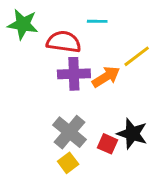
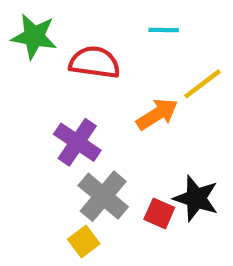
cyan line: (97, 21) -> (164, 30), moved
purple cross: (74, 74) -> (77, 142), moved, turned 36
yellow square: (68, 163) -> (84, 241), moved

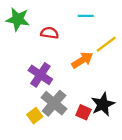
red semicircle: (95, 62) -> (49, 33), size x0.7
black star: (196, 198) -> (103, 104), turned 30
yellow square: (84, 241) -> (35, 116), moved

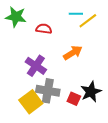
yellow line: (106, 44) -> (88, 21), moved
gray cross: (54, 103) -> (48, 91), turned -30
yellow square: (35, 116) -> (31, 102), size x1.6

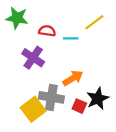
cyan line: (76, 14) -> (71, 38), moved
orange arrow: (73, 53) -> (73, 78), moved
purple cross: (36, 66) -> (33, 58), moved

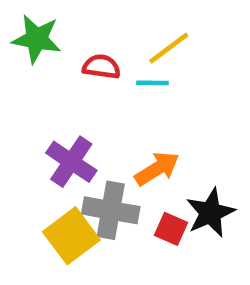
yellow line: (94, 22) -> (169, 48), moved
purple cross: (33, 58) -> (71, 162), moved

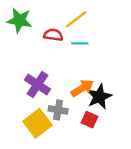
yellow line: (169, 48) -> (76, 19), moved
gray cross: (111, 210) -> (58, 110), size x0.7
black star: (210, 213) -> (99, 97), moved

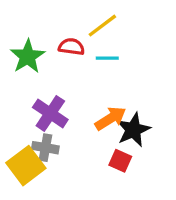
green star: (19, 20) -> (28, 56), moved, turned 30
gray cross: (58, 110) -> (45, 148), moved
yellow square: (37, 123) -> (26, 166), moved

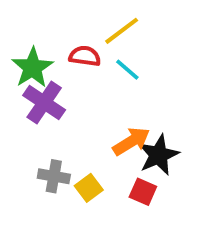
cyan line: (107, 58) -> (127, 70), turned 40
purple cross: (50, 113) -> (44, 103), moved
yellow square: (26, 166) -> (89, 188), moved, size x0.6

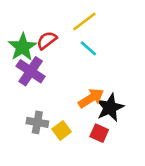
red semicircle: (85, 56) -> (47, 40), moved, turned -45

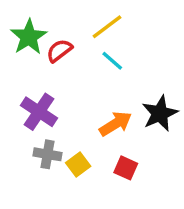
green star: (23, 47) -> (29, 37), moved
purple cross: (31, 71) -> (39, 112), moved
black star: (110, 108) -> (160, 113), moved

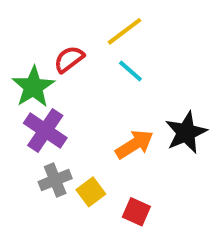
green star: (29, 37) -> (33, 87), moved
gray cross: (47, 154) -> (55, 180), turned -32
red square: (126, 168) -> (136, 212), moved

